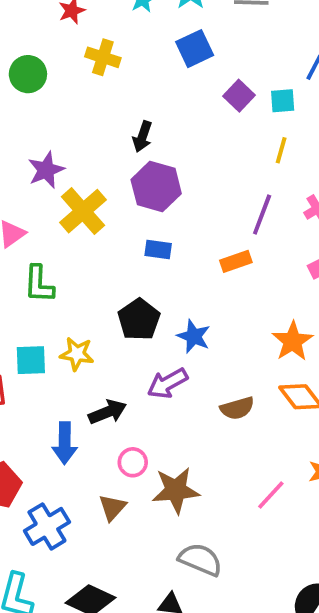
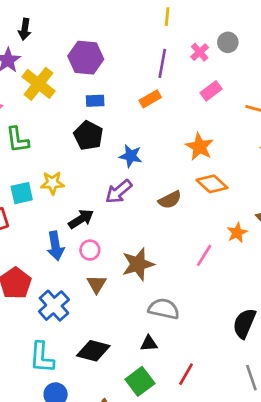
black arrow: (142, 137) -> (25, 29), moved
black pentagon: (139, 319) -> (88, 136), moved
pink circle: (133, 462) -> (90, 250), moved

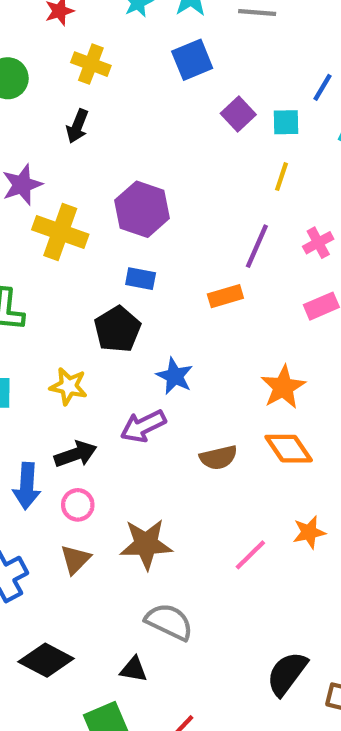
black arrow: (25, 29) -> (77, 126), moved
yellow cross: (38, 84) -> (60, 232), turned -32
yellow star: (52, 183) -> (69, 386), moved

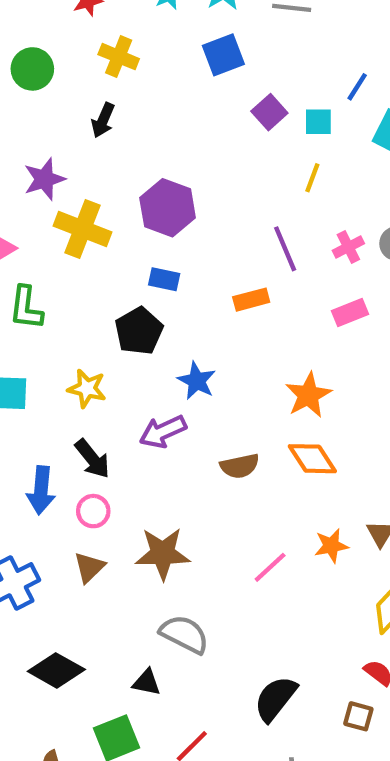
purple line: (257, 246) -> (285, 249), turned -48
black arrow: (76, 454) -> (92, 459), turned 69
black semicircle: (287, 674) -> (275, 699), moved

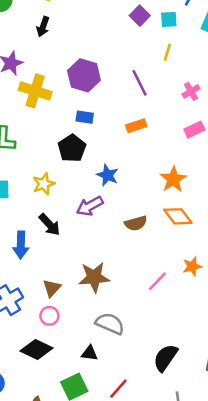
purple line: (285, 249) -> (139, 83), moved
yellow star: (87, 388) -> (44, 184), turned -30
pink circle: (93, 511) -> (49, 316), moved

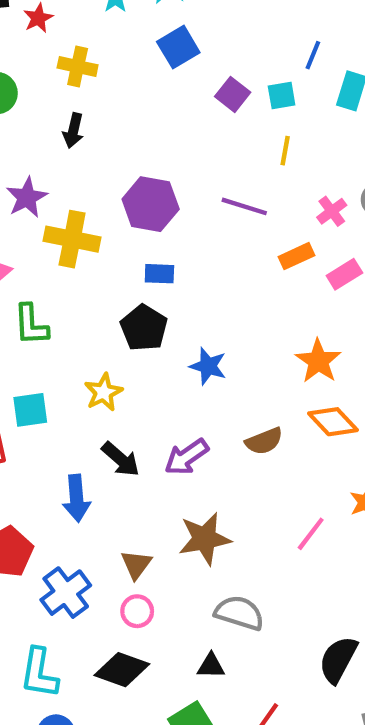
purple line: (139, 83) -> (244, 206), turned -40
orange rectangle: (136, 126) -> (296, 256), moved
purple arrow: (90, 206) -> (186, 457), moved

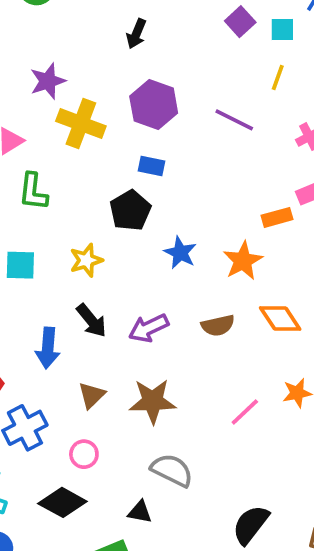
black arrow: (73, 131) -> (136, 34), moved
orange rectangle: (296, 256) -> (277, 217), moved
orange star: (318, 361) -> (243, 261), moved
brown triangle: (136, 564) -> (92, 395), moved

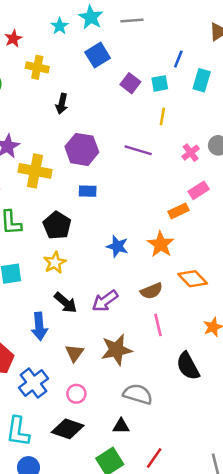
black pentagon: (130, 210) -> (57, 225), moved
pink line: (245, 412) -> (158, 325), moved, turned -50
black semicircle: (251, 525) -> (188, 366), moved, turned -56

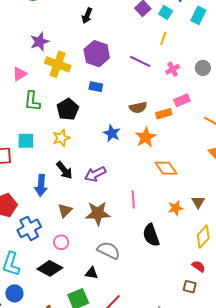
cyan square: (160, 83) -> (166, 12), turned 32
pink cross: (191, 153) -> (173, 69), moved
brown semicircle: (151, 291) -> (138, 107), moved

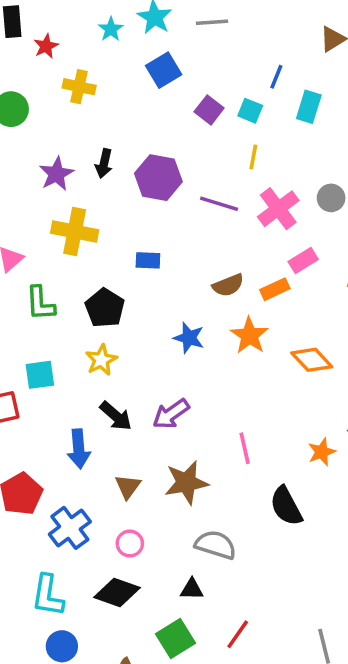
black arrow: (87, 16) -> (104, 163), moved
purple star: (40, 42) -> (56, 174), moved
purple hexagon: (97, 54) -> (158, 178), moved
pink cross: (173, 69) -> (278, 209), size x1.6
orange diamond: (166, 168) -> (312, 360), moved

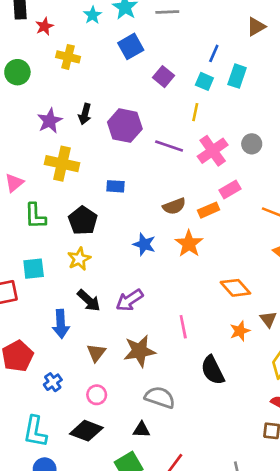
cyan square: (250, 111) -> (204, 81), moved
orange diamond: (312, 360) -> (235, 288), moved
blue cross: (70, 528) -> (53, 382), size x0.6

